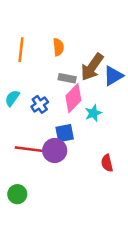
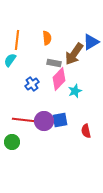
blue triangle: (113, 76) -> (91, 42), moved
cyan semicircle: (12, 98) -> (10, 60), moved
blue square: (65, 133) -> (60, 120), moved
green circle: (17, 194) -> (12, 142), moved

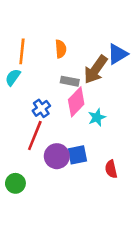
red line: (24, 120) -> (35, 135), moved, turned -75

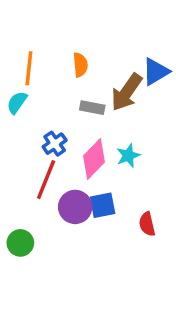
pink diamond: (76, 102) -> (94, 159), moved

